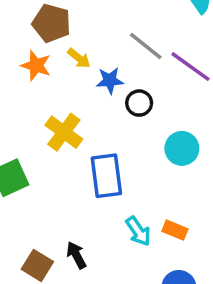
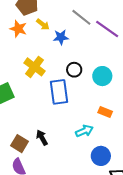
black circle: (139, 103) -> (74, 70), moved
orange rectangle: (175, 230) -> (105, 112), moved
cyan arrow: (138, 231) -> (84, 131), moved, turned -78

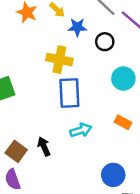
yellow cross: (34, 67) -> (59, 60), moved, turned -30
black circle: (74, 70) -> (105, 42), moved
cyan arrow: (84, 131) -> (81, 130), moved

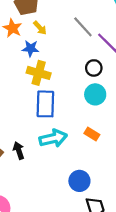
blue star: (77, 27) -> (31, 48), moved
black circle: (105, 42) -> (94, 68), moved
cyan arrow: (81, 130) -> (53, 138), size x1.4

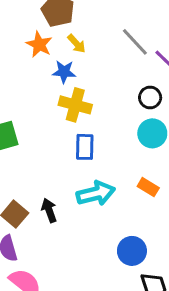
blue rectangle: (45, 104) -> (85, 147), size x0.7

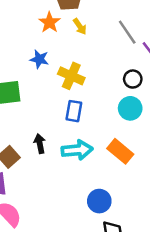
blue star: (64, 72) -> (39, 59), moved
orange rectangle: (148, 187) -> (120, 151), size x1.5
black arrow: (49, 210) -> (40, 144), moved

